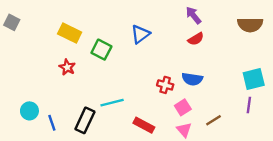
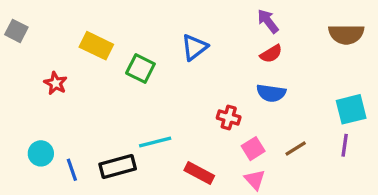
red star: (67, 67) -> (56, 83), moved
blue semicircle: (192, 79) -> (271, 93), moved
black rectangle: (85, 120) -> (118, 167), turned 50
brown line: (214, 120) -> (296, 149), moved

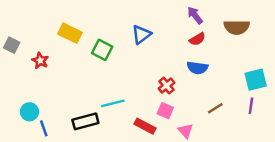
gray square: (16, 31) -> (12, 45), moved
brown semicircle: (346, 34) -> (237, 27), moved
red cross: (229, 118) -> (166, 86), turned 35
pink square: (253, 149) -> (165, 111), moved, turned -35
blue line: (72, 170) -> (44, 128), moved

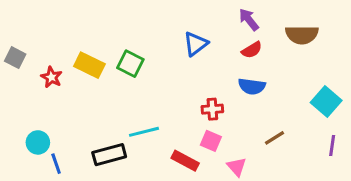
yellow rectangle: (70, 33) -> (89, 65), moved
blue triangle: (141, 34) -> (196, 44), moved
cyan square: (256, 80) -> (326, 101), turned -35
red cross: (166, 86) -> (212, 109), turned 35
purple line: (251, 106) -> (332, 145), moved

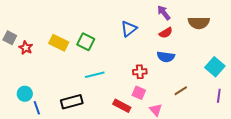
red star: (52, 77) -> (26, 48), moved
cyan line: (144, 132) -> (95, 75), moved

